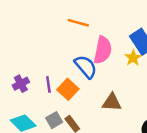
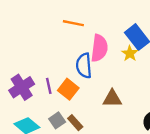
blue semicircle: (86, 67) -> (84, 66), turned -140
purple cross: (21, 84) -> (22, 87), size x1.5

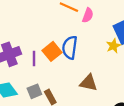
pink semicircle: (99, 48) -> (88, 15), moved, size x0.6
orange square: (68, 89) -> (52, 51), moved

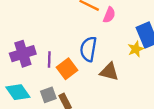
orange square: (52, 51) -> (67, 69), moved
brown triangle: (89, 83) -> (109, 72), moved

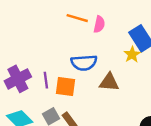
blue semicircle: (88, 49) -> (84, 63), turned -95
orange square: (67, 69) -> (66, 87), turned -36

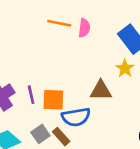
yellow star: (132, 54) -> (125, 68), moved
blue semicircle: (84, 63) -> (76, 117), moved

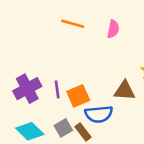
orange line: (59, 23) -> (73, 24), moved
orange square: (53, 100) -> (78, 96), turned -30

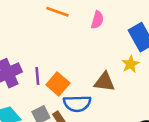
orange square: (78, 96) -> (58, 84), turned -30

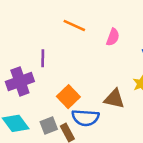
purple line: (37, 76) -> (43, 58), moved

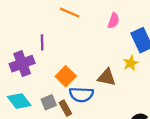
pink semicircle: (113, 37) -> (114, 21), moved

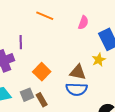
blue semicircle: (81, 95) -> (77, 89), moved

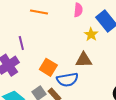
yellow star: (99, 60) -> (91, 34), moved
blue semicircle: (77, 89) -> (67, 80), moved

